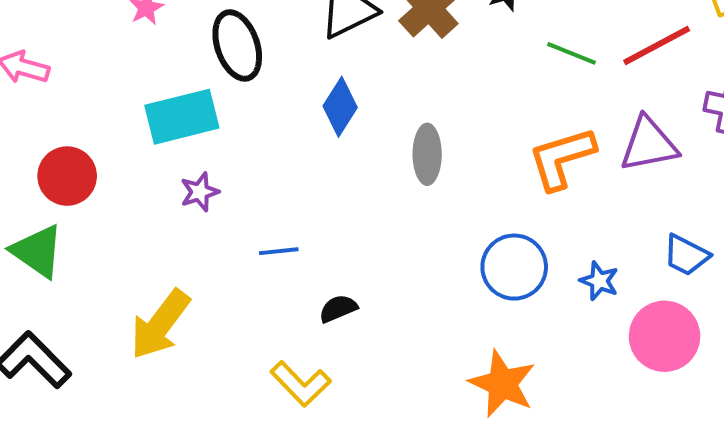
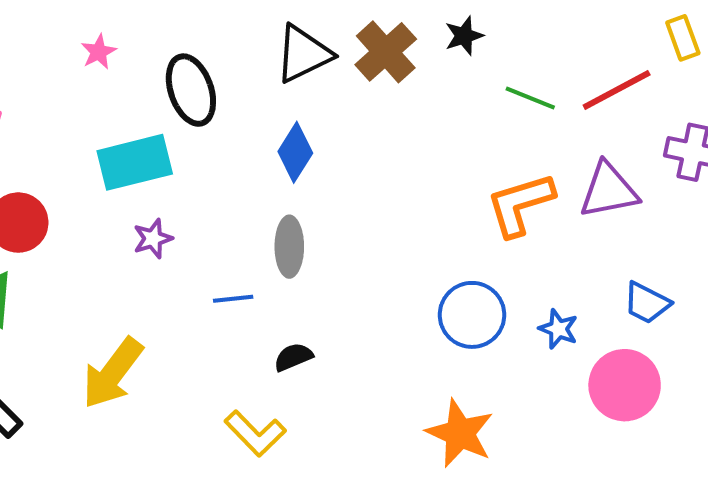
gray ellipse: (427, 154) -> (289, 247), moved

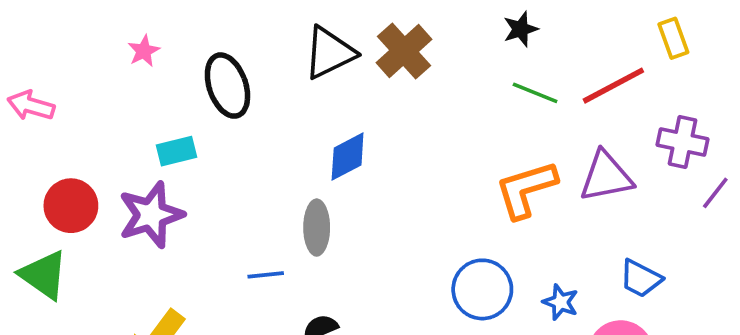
black star: (464, 36) -> (521, 29), moved
blue diamond: (295, 152) -> (348, 157), moved, turned 30
cyan rectangle: (135, 162) -> (176, 151), size x0.6
purple star: (153, 239) -> (151, 215), moved, size x1.8

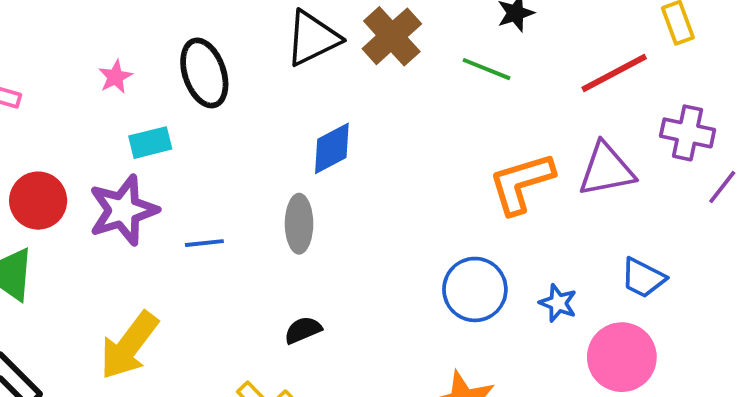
pink star: (144, 51) -> (115, 77), moved
green line: (535, 93) -> (487, 69), moved
blue line: (266, 275) -> (204, 243), moved

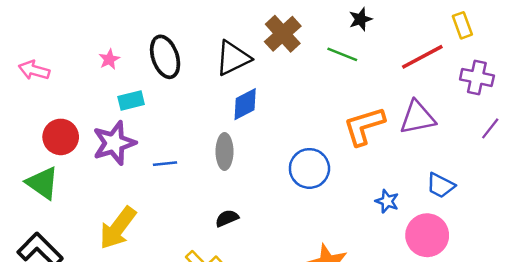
black triangle: (313, 38) -> (233, 58), moved
purple cross: (688, 133) -> (477, 77), moved
blue circle: (475, 289) -> (309, 168), moved

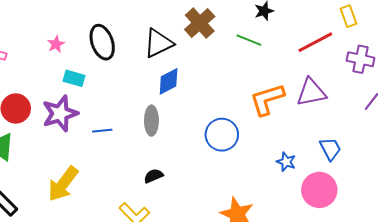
cyan rectangle: (131, 101) -> (74, 78), turned 30
blue trapezoid: (441, 185) -> (330, 149), turned -145

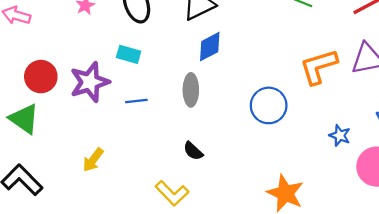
cyan rectangle: (74, 78) -> (129, 54), moved
black semicircle: (153, 176) -> (193, 151), turned -114
yellow arrow: (63, 184) -> (93, 160), size x0.6

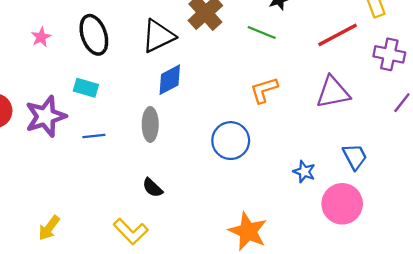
orange L-shape: (319, 67) -> (264, 90), moved, size x0.7
yellow arrow: (93, 160) -> (49, 228), moved

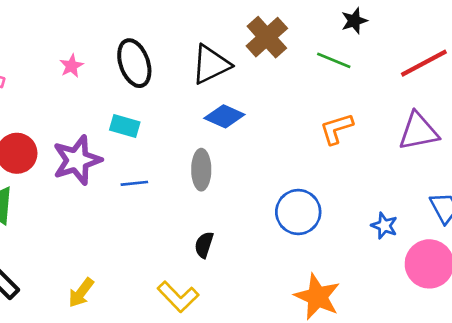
blue diamond: (170, 80) -> (224, 116), turned 52
blue circle: (231, 141) -> (298, 212), moved
black semicircle: (153, 188) -> (204, 245), turned 65

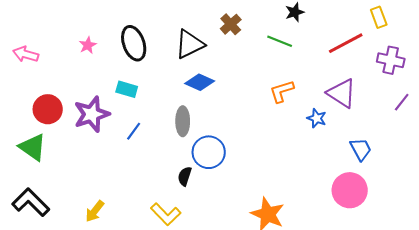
brown cross: (267, 37) -> (231, 24), size x0.7
purple triangle: (418, 131) -> (342, 93), turned 44
blue line: (134, 183) -> (134, 131), turned -48
blue circle: (298, 212) -> (209, 152), moved
blue star: (384, 226) -> (317, 118), moved

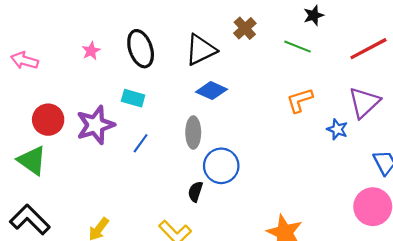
purple triangle: (342, 93) -> (364, 102), turned 44

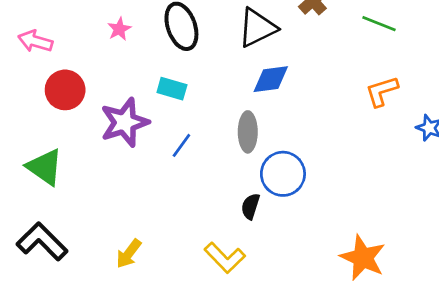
blue diamond: (212, 91) -> (271, 79), turned -32
red circle: (48, 120) -> (65, 90), moved

